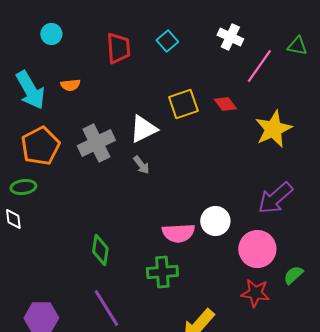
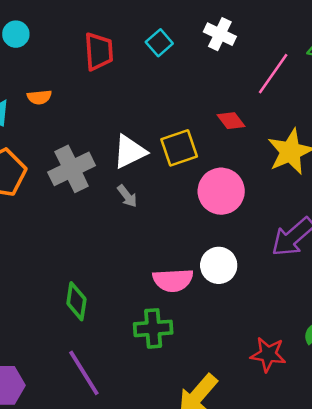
white cross: (230, 37) -> (220, 34), moved
yellow square: (183, 104) -> (179, 148), moved
pink circle: (257, 249) -> (221, 191), moved

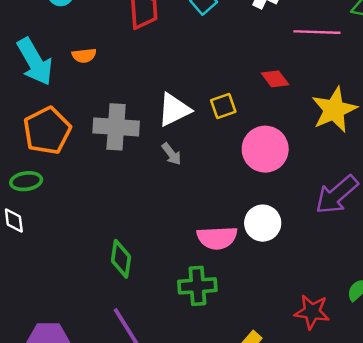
pink line: (273, 74) -> (317, 32), turned 57
yellow square: (179, 148) -> (223, 106), size x0.7
gray cross: (72, 169) -> (116, 127), turned 30

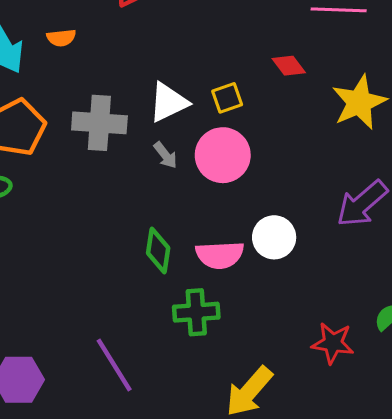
pink circle: (265, 149) -> (223, 155), moved
green diamond: (121, 259) -> (158, 251), moved

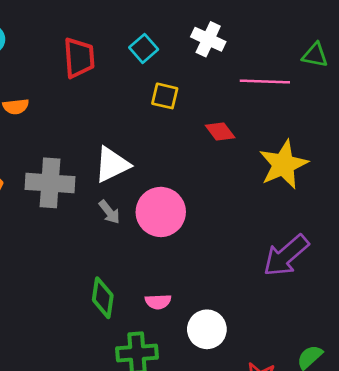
yellow square: (227, 98) -> (165, 96), moved, turned 32
white circle: (274, 237) -> (207, 329), moved
pink semicircle: (220, 255) -> (158, 302), size x0.6

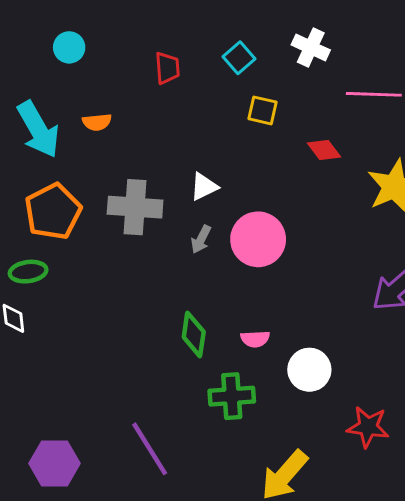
red trapezoid: (79, 58) -> (167, 68), size x0.7
white triangle: (112, 165) -> (204, 187), size x0.7
gray arrow: (109, 212) -> (201, 239), turned 65

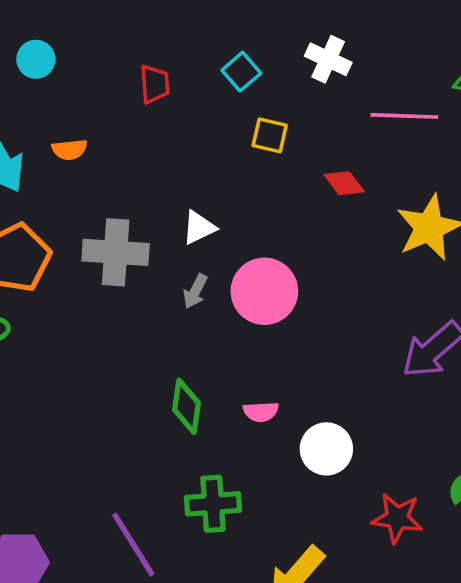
green cross: (232, 396) -> (213, 504), moved

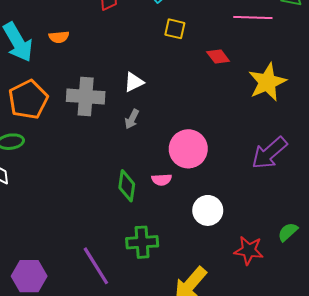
pink circle: (264, 291) -> (188, 149), moved
pink semicircle: (261, 412) -> (162, 180), moved

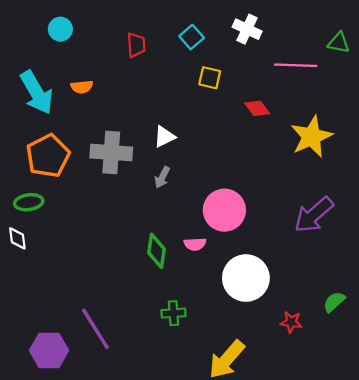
white circle: (208, 210) -> (246, 278), size x1.4
green cross: (142, 242) -> (173, 313), size x0.7
red star: (249, 250) -> (291, 322), size x0.7
purple line: (96, 266) -> (95, 329), moved

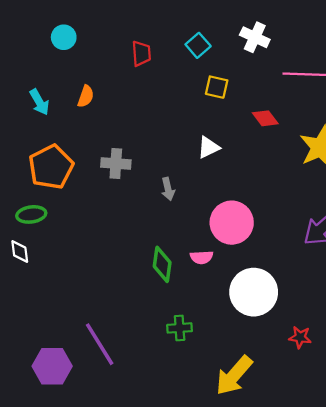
orange semicircle: (82, 87) -> (86, 96), turned -65
cyan arrow: (37, 92) -> (39, 102), size x0.6
white triangle: (164, 137) -> (208, 147), moved
gray cross: (111, 152) -> (116, 164), size x0.7
gray arrow: (162, 177) -> (168, 189), turned -40

